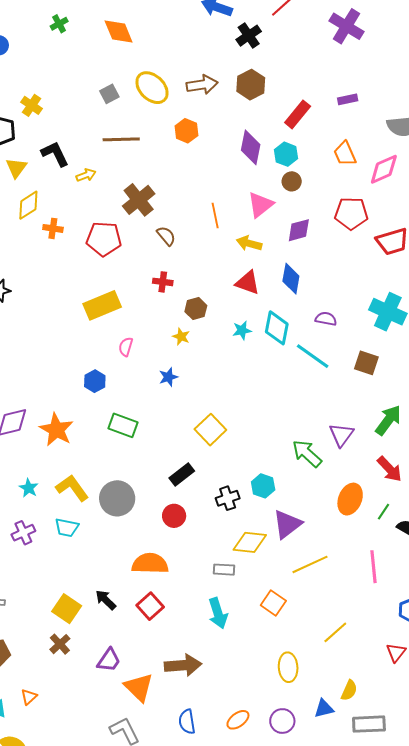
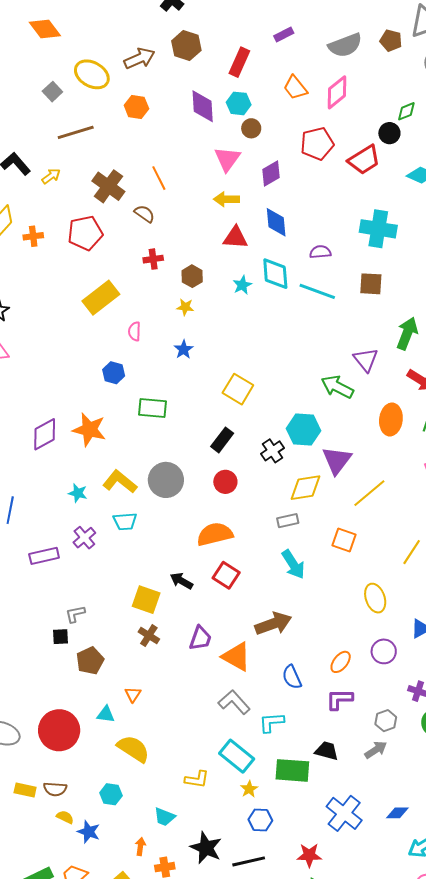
orange line: (215, 215) -> (159, 178), moved
cyan hexagon: (263, 486) -> (303, 430), size x1.4

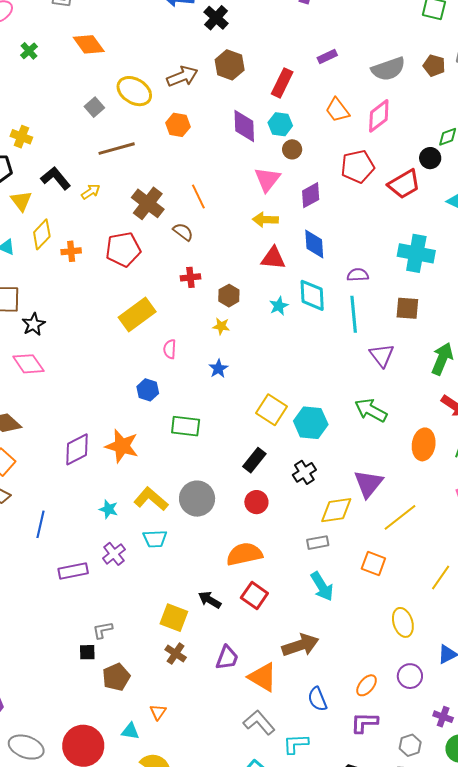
cyan line: (317, 291) -> (354, 314), turned 63
purple triangle: (366, 360) -> (382, 355), moved
cyan hexagon: (303, 430) -> (311, 423), moved

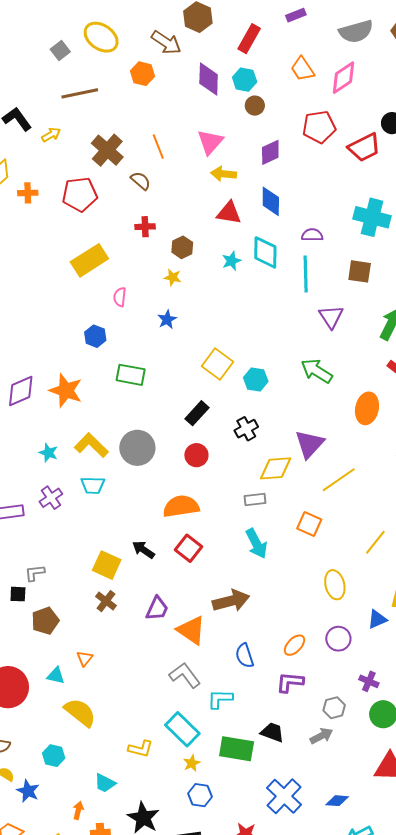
brown arrow: (182, 76) -> (166, 42), moved, turned 52
pink triangle: (267, 179) -> (210, 142), moved
cyan hexagon: (311, 423) -> (256, 380), size x0.7

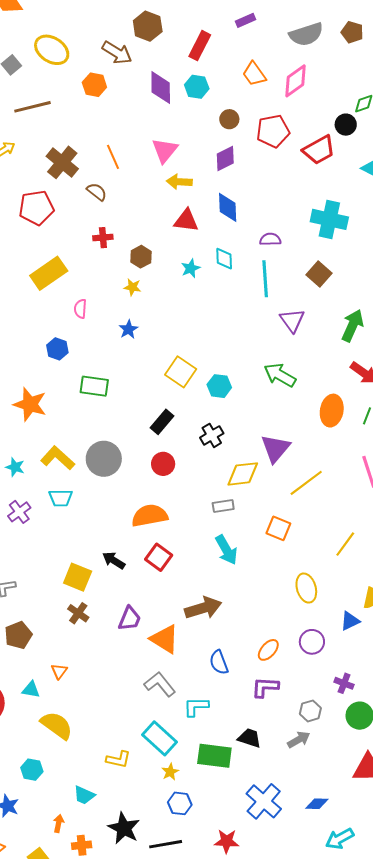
brown circle: (255, 106) -> (229, 119), moved
cyan diamond: (265, 252) -> (224, 259), size x0.7
brown square: (360, 271) -> (319, 274), turned 35

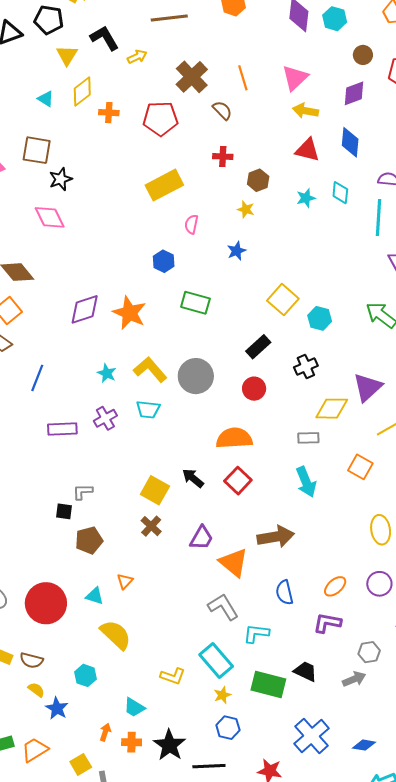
orange cross: (82, 845) -> (132, 742), moved

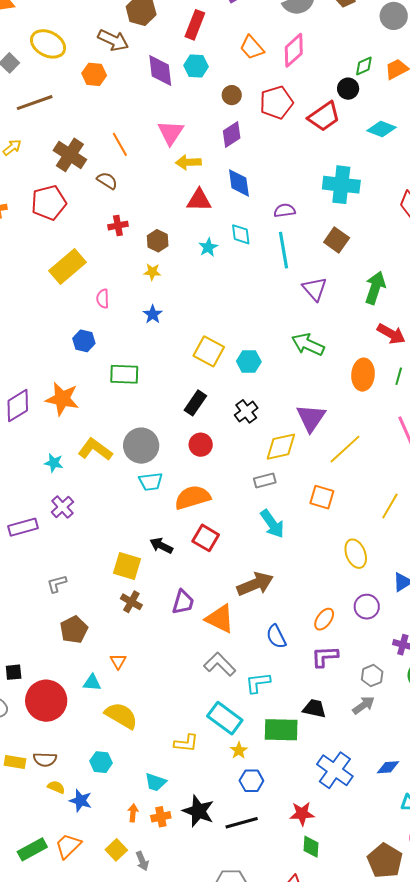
cyan trapezoid: (148, 410) -> (151, 482), moved
black square: (64, 511) -> (14, 672), moved

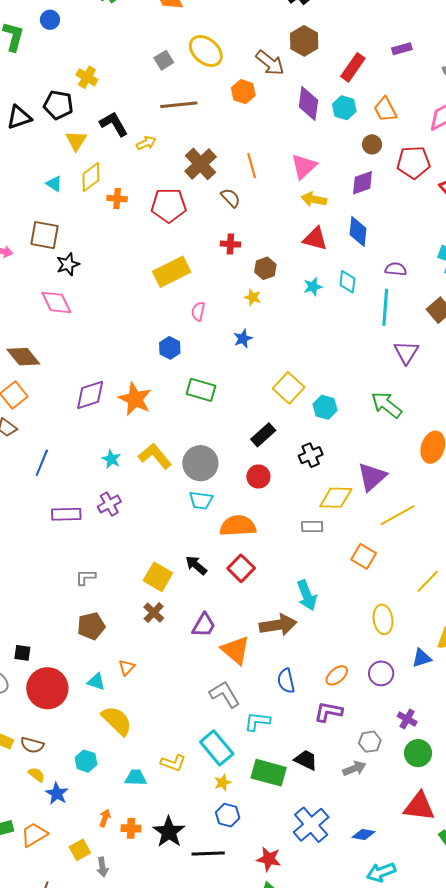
orange trapezoid: (252, 48) -> (385, 109), moved
cyan arrow: (272, 524) -> (307, 595), moved
cyan trapezoid: (156, 782) -> (136, 778), moved, turned 150

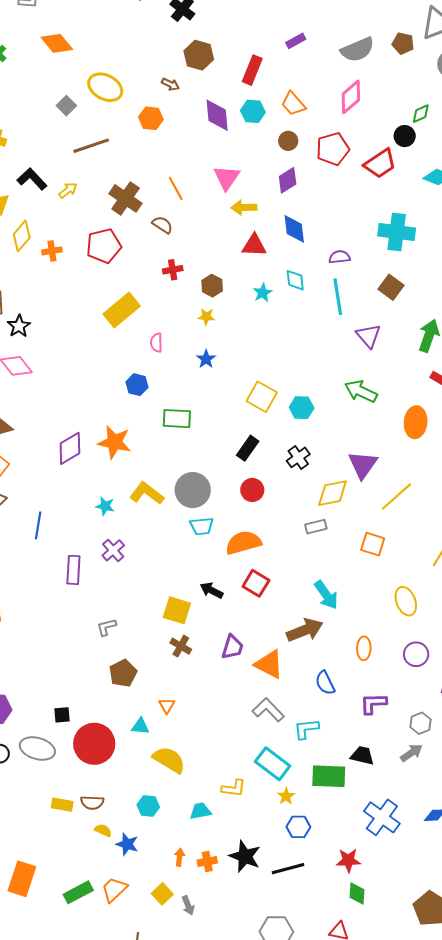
brown arrow: (270, 63) -> (170, 84), size x0.6
purple rectangle: (66, 514) -> (73, 570), turned -72
orange ellipse: (337, 675) -> (364, 648), moved, turned -35

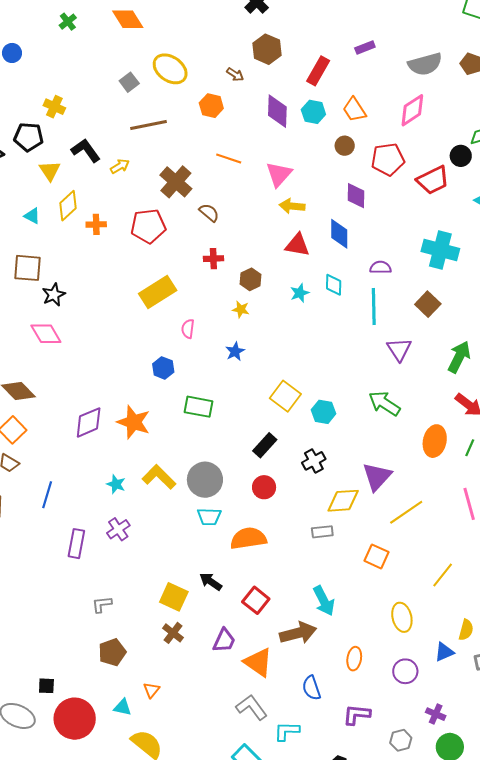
purple diamond: (288, 180) -> (356, 196), moved, turned -64
orange line: (176, 189) -> (229, 158), moved, turned -50
red square: (256, 583) -> (256, 600), moved

